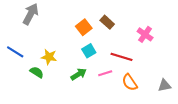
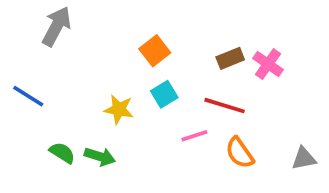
brown rectangle: (107, 22) -> (230, 58), moved, turned -64
yellow star: (49, 57) -> (119, 109), moved
green semicircle: (37, 72) -> (62, 153), moved
green arrow: (79, 74) -> (100, 157), moved, turned 49

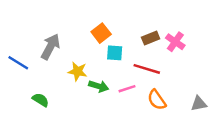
gray arrow: (57, 26) -> (50, 47), moved
cyan square: (164, 94) -> (115, 53), moved, turned 35
green arrow: (100, 157) -> (99, 86), moved

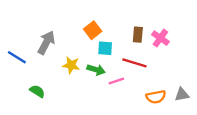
brown rectangle: (151, 38) -> (138, 35), turned -63
green arrow: (99, 86) -> (96, 70), moved
orange semicircle: (157, 100) -> (156, 97), moved, turned -66

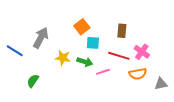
pink cross: (160, 38) -> (142, 52), moved
green semicircle: (37, 91) -> (33, 81), turned -88
orange semicircle: (156, 97) -> (138, 74), moved

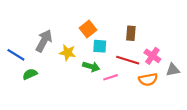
yellow star: (63, 58) -> (68, 53), moved
green semicircle: (33, 81) -> (30, 74), moved, turned 32
gray triangle: (161, 84) -> (173, 70), moved

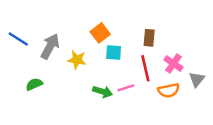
blue line: (16, 55) -> (18, 39), moved
red line: (128, 60) -> (145, 68), turned 60
green arrow: (91, 67) -> (103, 92), moved
gray triangle: (173, 70) -> (197, 79), turned -40

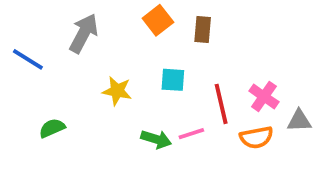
orange square: (100, 33) -> (158, 20), moved
brown rectangle: (149, 38) -> (203, 30), moved
gray arrow: (50, 46) -> (84, 33), moved
gray triangle: (197, 79) -> (299, 121), turned 49

